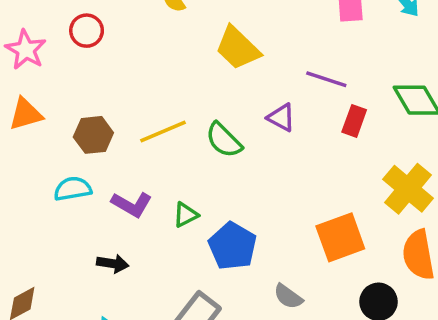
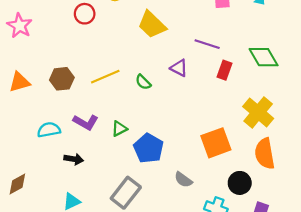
red circle: (87, 31) -> (85, 14), moved
orange triangle: (26, 114) -> (20, 82), moved
green semicircle: (224, 140) -> (143, 82), size x0.7
cyan semicircle: (73, 189) -> (49, 130), moved

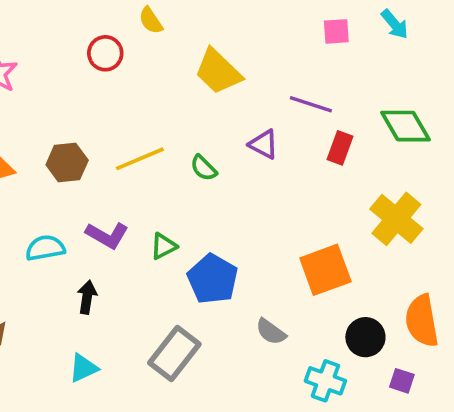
orange semicircle: (265, 154) -> (422, 321), moved
black arrow: (74, 159) -> (87, 297), turned -90

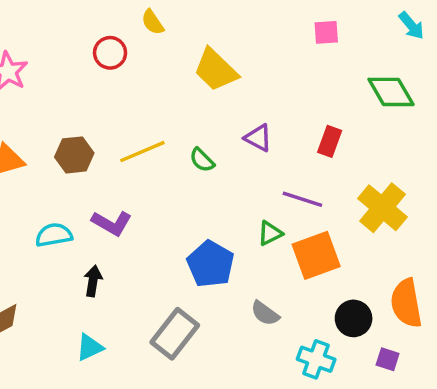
cyan arrow: (395, 24) -> (411, 26), moved
purple line: (311, 104) -> (302, 199), moved
green diamond: (406, 126) -> (391, 92), moved
green triangle: (163, 246) -> (270, 233), moved

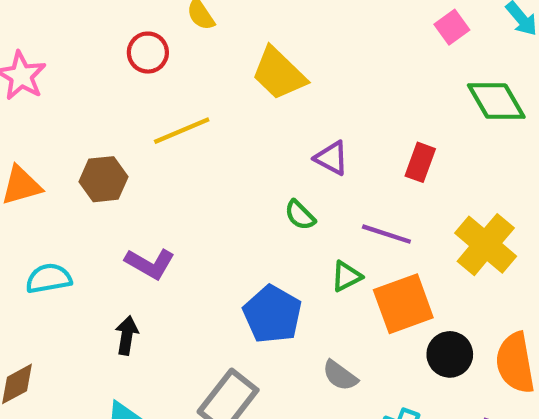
pink square: (326, 32) -> (452, 27), moved, turned -32
yellow line: (142, 152) -> (182, 131), moved
green semicircle: (202, 160) -> (300, 215), moved
cyan semicircle: (54, 235) -> (49, 278), moved
black circle: (354, 318) -> (450, 354), moved

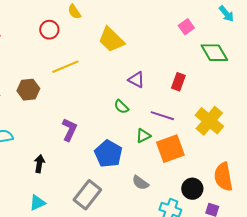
pink square: (452, 27) -> (186, 27), moved
purple L-shape: (150, 264) -> (69, 130), moved, turned -95
black circle: (450, 354) -> (192, 189), moved

